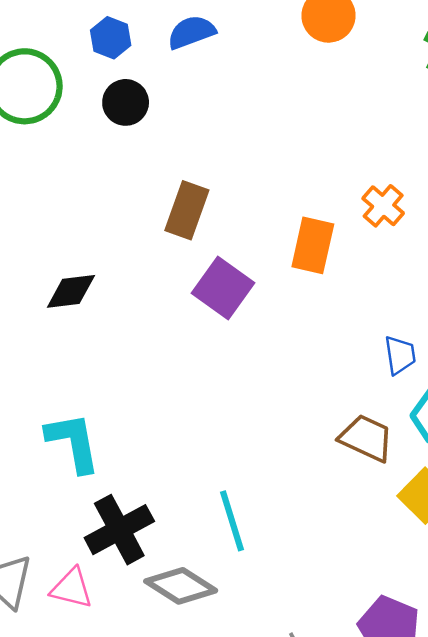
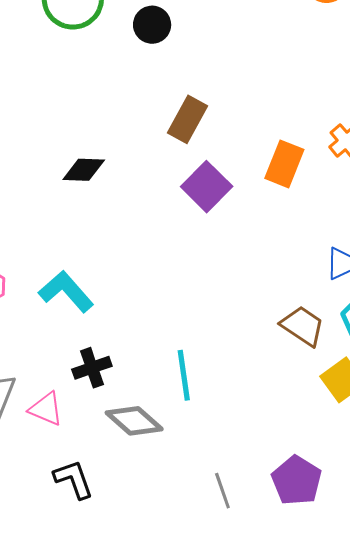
cyan L-shape: (73, 442) -> (66, 291), turned -40
black cross: (119, 530) -> (92, 368), size x0.7

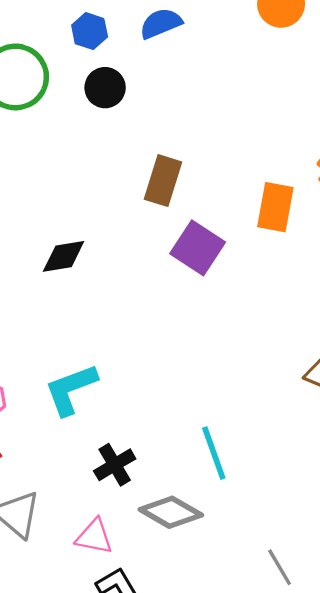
cyan L-shape: (66, 291) -> (71, 389), turned -58
pink triangle: (46, 409) -> (94, 537), moved

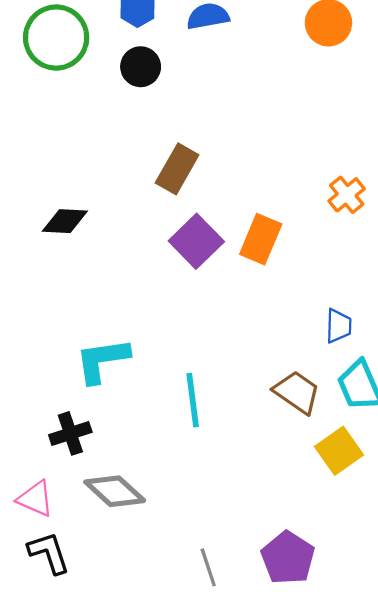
orange rectangle: (275, 207) -> (261, 239), moved
cyan L-shape: (71, 389) -> (102, 360), moved
cyan line: (214, 453) -> (193, 400), moved

